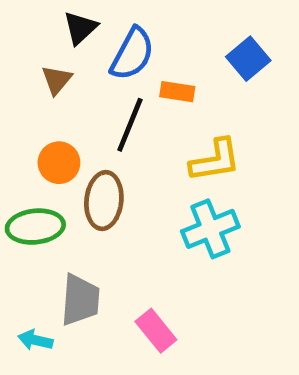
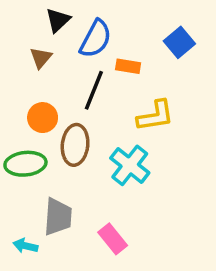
cyan cross: (210, 229) -> (130, 165), moved, turned -30

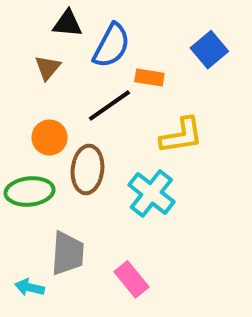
black triangle: (58, 20) -> (68, 24), turned 48
black line: (94, 90) -> (109, 106), turned 33

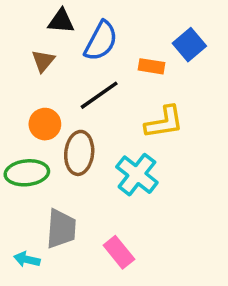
orange rectangle: (149, 78) -> (151, 66), moved

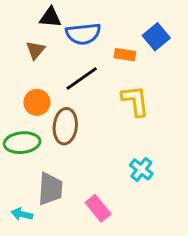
blue semicircle: (101, 41) -> (83, 34), turned 56
yellow L-shape: (164, 122) -> (135, 101), turned -88
cyan cross: (137, 175) -> (141, 169), moved, size x0.7

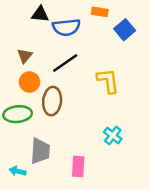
brown triangle: (35, 50) -> (25, 56), moved
orange rectangle: (125, 55) -> (100, 12), moved
pink rectangle: (98, 208) -> (78, 166), turned 42

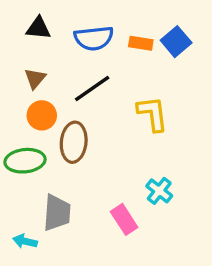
orange rectangle: (100, 12) -> (141, 43), moved
black triangle: (40, 14) -> (38, 28), moved
pink rectangle: (78, 166) -> (124, 219), moved, turned -36

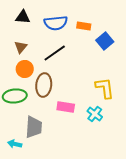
blue square: (176, 42) -> (105, 41), moved
yellow L-shape: (153, 114) -> (105, 88), moved
pink rectangle: (124, 219) -> (66, 107), moved, turned -48

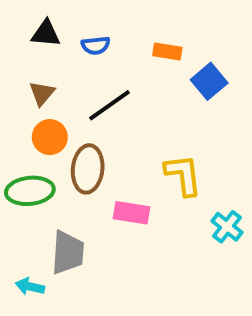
blue semicircle: (56, 23) -> (96, 45), moved, size x0.6
yellow L-shape: (105, 88) -> (183, 175), moved
cyan cross: (95, 114) -> (227, 227), moved

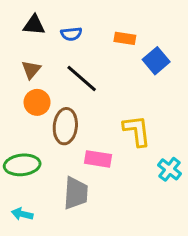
black line: (110, 105) -> (82, 79), turned 76
green ellipse: (30, 191) -> (22, 165), moved
gray trapezoid: (68, 253) -> (76, 193), moved

